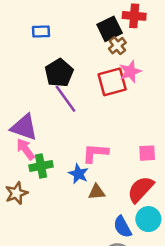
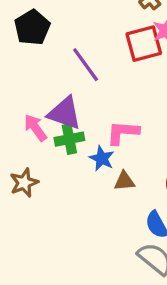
black pentagon: (59, 73) -> (32, 27), moved
purple triangle: (24, 127) -> (65, 113), moved
green cross: (41, 166) -> (69, 139), moved

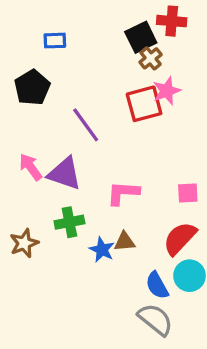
pink arrow: (35, 128) -> (31, 167), moved
green cross: (69, 139) -> (69, 222), moved
blue star: (102, 158) -> (102, 250), moved

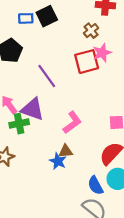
black square: (141, 37) -> (47, 16), moved
pink L-shape: (123, 193) -> (72, 122), turned 140
green cross: (69, 222) -> (19, 124), moved
brown triangle: (125, 242) -> (66, 151), moved

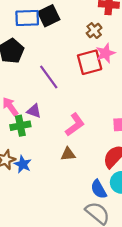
blue rectangle: (26, 18) -> (27, 18), size x1.5
purple triangle: (32, 109) -> (34, 111), size x0.6
blue star: (58, 161) -> (23, 164), moved

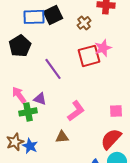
brown cross: (94, 31) -> (84, 23), moved
brown triangle: (68, 154) -> (62, 137), moved

